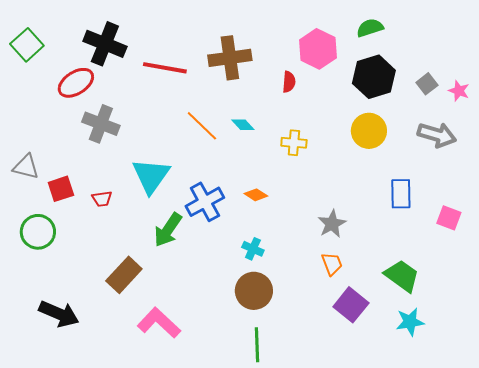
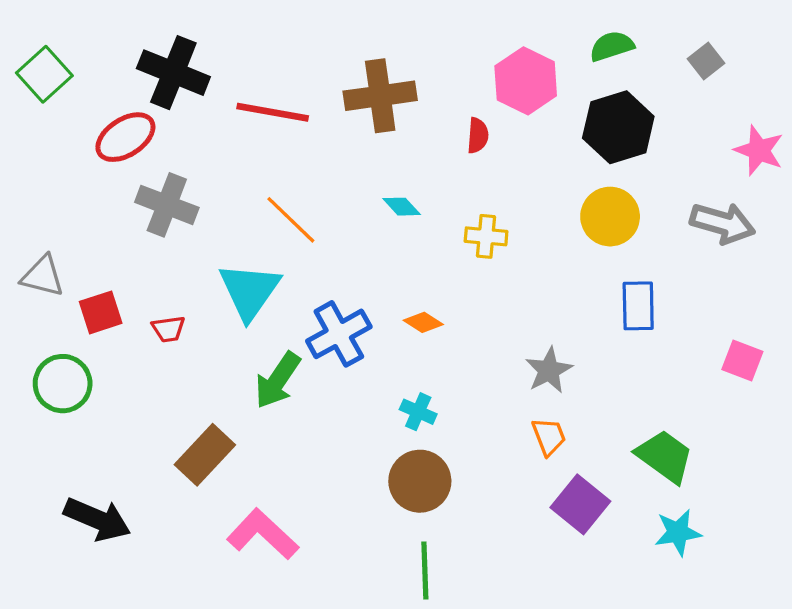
gray square: (427, 84) -> (706, 61), moved
pink star: (459, 91) -> (759, 150), size x1.4
orange line: (202, 126) -> (291, 220), moved
blue rectangle: (401, 194) -> (638, 306), moved

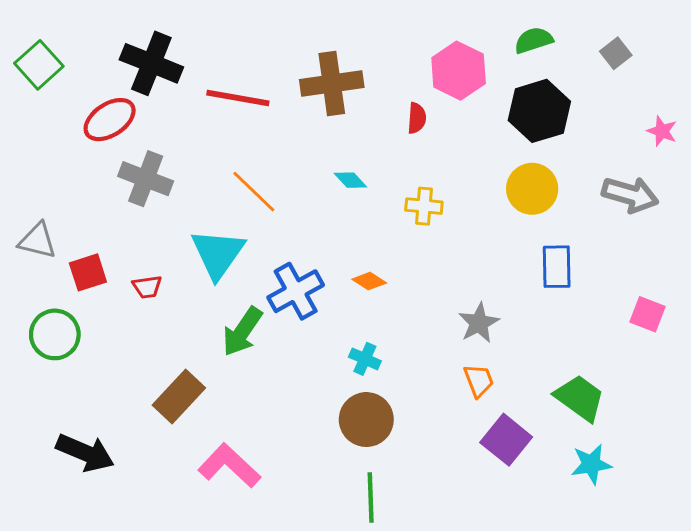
pink star: (759, 150) -> (662, 131), size x0.7

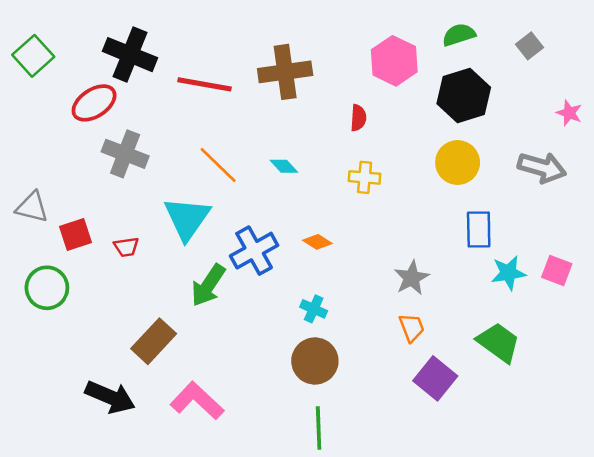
red semicircle: (417, 118) -> (358, 118), moved
cyan diamond: (350, 180) -> (284, 166), moved
black arrow: (85, 453) -> (110, 397), moved
cyan star: (591, 464) -> (508, 273), moved

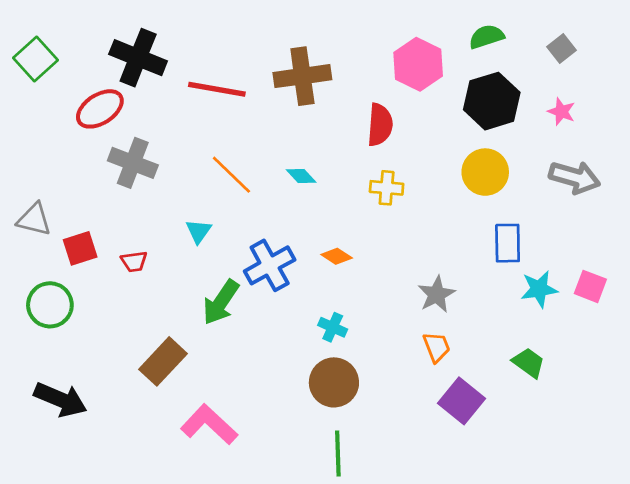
pink star: (569, 113) -> (561, 112), moved
red semicircle: (358, 118) -> (380, 125), size x1.5
cyan triangle: (187, 218) -> (199, 231), size x0.5
green trapezoid: (498, 342) -> (529, 363), size x0.7
black arrow: (110, 397) -> (60, 400), moved

